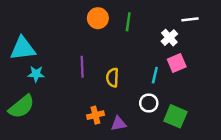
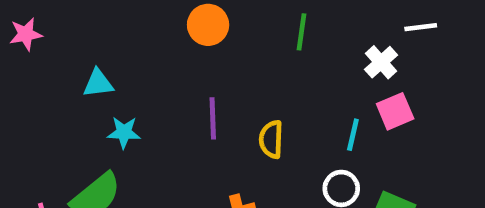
orange circle: (98, 18) -> (208, 25), moved
cyan triangle: (23, 48) -> (98, 83), size x0.6

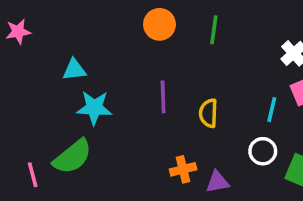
green line: (302, 32) -> (214, 30), moved
cyan star: (124, 132) -> (94, 108), size x1.4

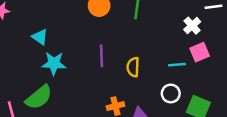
cyan triangle: (74, 70) -> (40, 37), turned 42
cyan line: (272, 110) -> (177, 65), turned 72

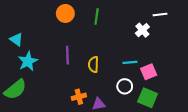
pink square: (200, 52) -> (149, 72), moved
cyan star: (54, 63) -> (28, 61), turned -30

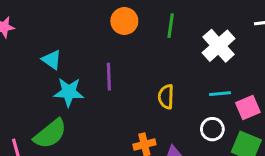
white cross: (142, 30) -> (219, 46), moved, size x1.5
purple line: (67, 55) -> (109, 77), moved
cyan star: (28, 61) -> (69, 92), turned 30

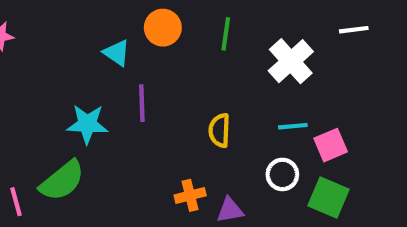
cyan triangle: (52, 60) -> (117, 53), moved

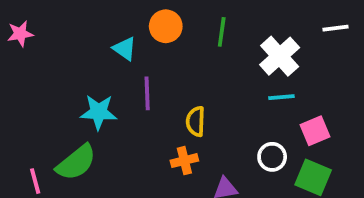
cyan line: (293, 126) -> (281, 97), moved
yellow semicircle: (219, 130) -> (196, 121), moved
orange cross: (190, 195) -> (184, 161), moved

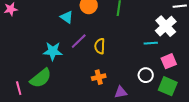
white cross: (280, 56) -> (166, 26), moved
purple line: (147, 93) -> (79, 41), turned 48
yellow semicircle: (196, 121) -> (100, 46), moved

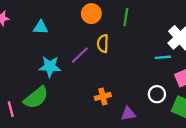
cyan triangle: (67, 17) -> (41, 27), moved, turned -32
yellow semicircle: (100, 46) -> (103, 44), moved

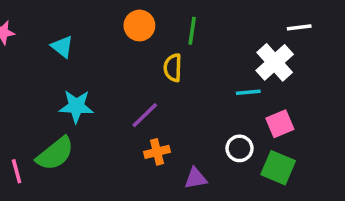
cyan triangle: (41, 27) -> (62, 47), turned 35
yellow semicircle: (103, 44) -> (173, 68), moved
purple line: (80, 55) -> (145, 115), moved

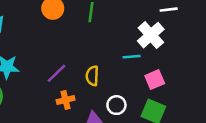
yellow semicircle: (173, 68) -> (92, 76), moved
white circle: (240, 148) -> (116, 105), moved

